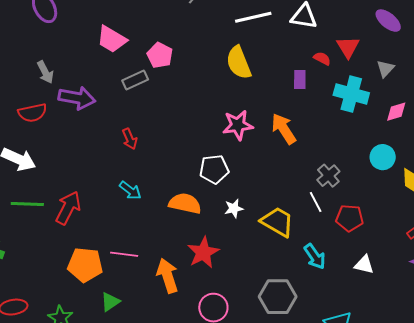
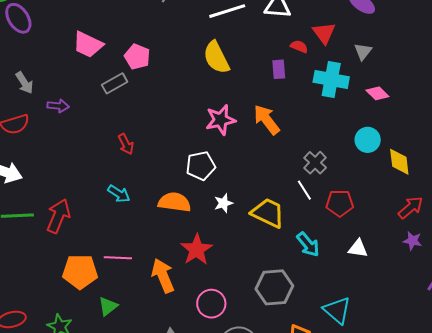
purple arrow: (77, 98) -> (58, 106), size x0.6
pink diamond: (396, 112) -> (377, 93), turned 65
red arrow: (130, 139) -> (126, 144), moved

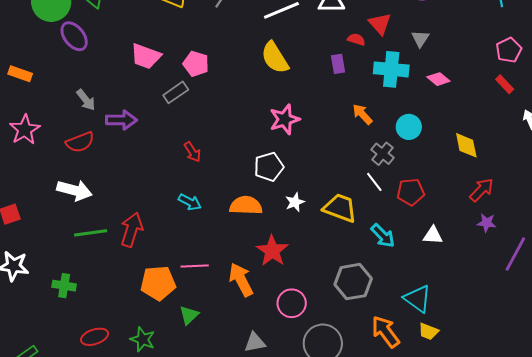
purple arrow: (58, 106) -> (121, 120), size x1.4
orange arrow: (267, 120) -> (362, 114), moved, size x0.7
cyan circle: (368, 140) -> (409, 127), moved

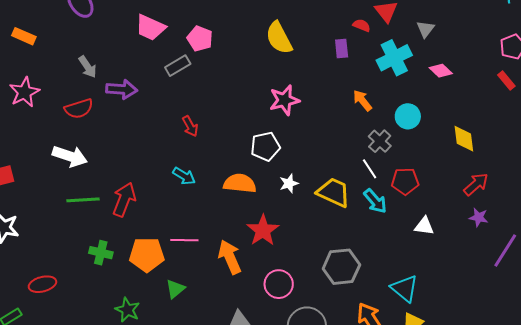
cyan cross: (391, 69) -> (394, 58), turned -36
cyan arrow: (383, 236) -> (375, 201), moved
green cross: (64, 286) -> (101, 253), moved
red ellipse: (95, 337) -> (42, 284), moved

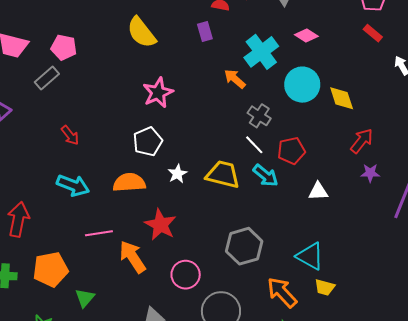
cyan cross: (394, 58) -> (261, 52), moved
cyan circle: (408, 116) -> (302, 85), moved, size x1.4
cyan arrow: (184, 176) -> (73, 185), size x1.4
pink line: (184, 240) -> (99, 233), moved

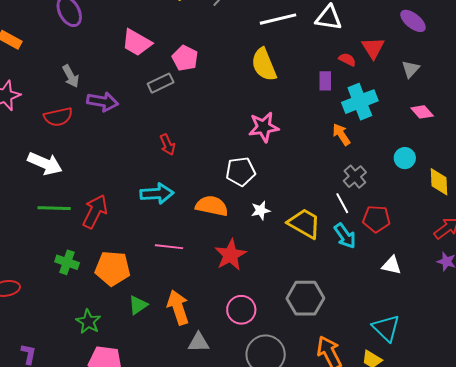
cyan cross: (261, 52) -> (360, 102), moved
cyan circle: (302, 85) -> (405, 158), size x0.6
cyan arrow: (73, 185) -> (157, 194), turned -40
cyan triangle: (310, 256) -> (386, 328), moved
orange arrow: (133, 257) -> (178, 307), moved

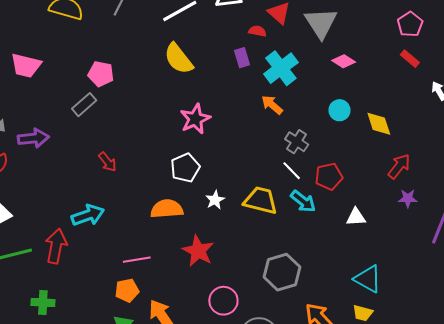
pink trapezoid: (137, 43) -> (26, 66), moved
gray triangle: (411, 69) -> (321, 23), size x1.8
cyan arrow: (157, 194) -> (88, 215), moved
orange pentagon: (113, 268) -> (127, 290), moved, size x0.7

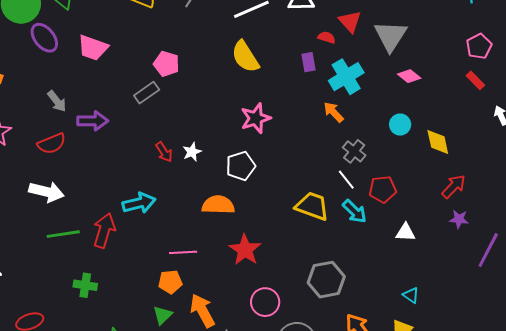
white star: (215, 200) -> (192, 152), moved
cyan triangle: (368, 279) -> (411, 295), size x0.6

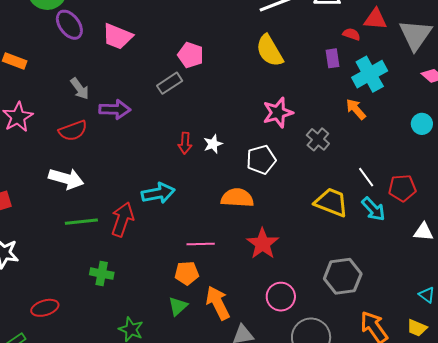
red triangle: (350, 21) -> (375, 19), turned -45
gray cross: (354, 151) -> (318, 139), moved
red arrow: (164, 152) -> (185, 143), turned 35

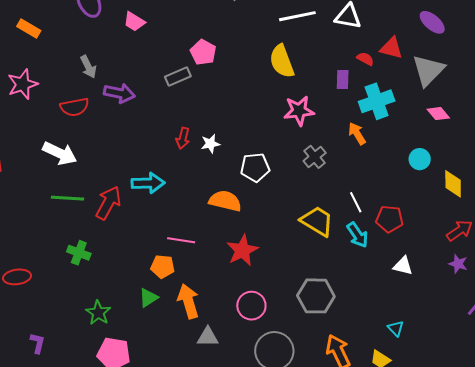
pink trapezoid: (117, 36) -> (134, 22), size x0.7
pink star: (278, 113) -> (299, 111), moved

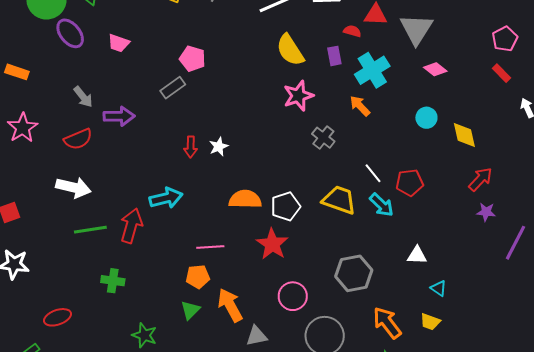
yellow semicircle: (282, 61) -> (290, 50), moved
white pentagon: (255, 167) -> (286, 206), moved
white triangle: (403, 266) -> (417, 255), moved

